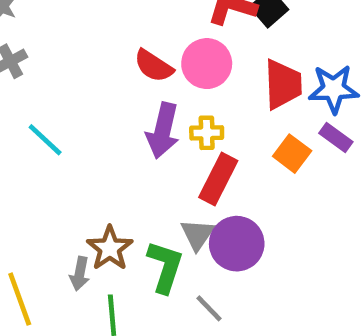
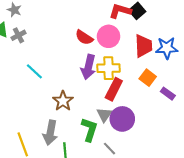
yellow cross: (207, 133) -> (109, 68), size x1.5
purple rectangle: (336, 137) -> (168, 94), moved
brown star: (110, 248) -> (63, 101), moved
gray arrow: (80, 274) -> (50, 133), size x1.6

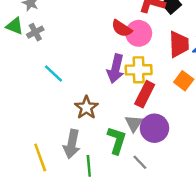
red semicircle: (84, 37) -> (122, 28), moved

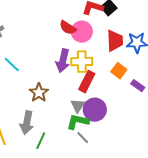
green L-shape: (117, 140) -> (78, 122), moved, turned -95
green line: (89, 166) -> (41, 141), turned 30

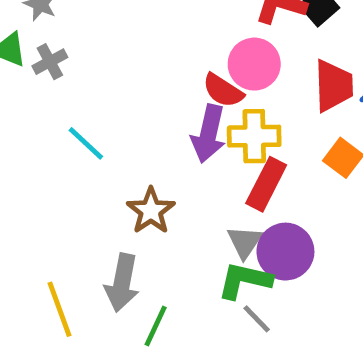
red semicircle: (68, 28) -> (223, 90), moved

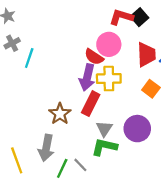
cyan line: (86, 143) -> (29, 58), moved, turned 66
red rectangle: (266, 184) -> (91, 104), moved
purple circle: (285, 252) -> (137, 129), moved
gray line: (257, 319) -> (80, 165), moved

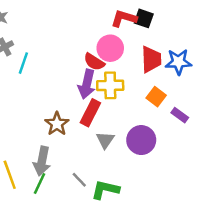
black square: (140, 17) -> (144, 18), turned -30
green L-shape: (104, 147) -> (105, 190), moved
green line: (62, 168) -> (39, 183), moved

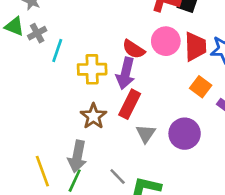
pink circle: (110, 48) -> (166, 41), moved
yellow cross: (110, 85) -> (92, 69), moved

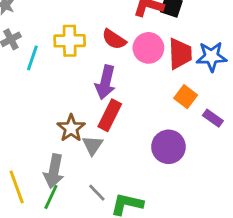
red semicircle: (134, 49) -> (114, 39), moved
yellow cross: (92, 69) -> (70, 41), moved
gray triangle: (146, 134) -> (93, 145), moved

